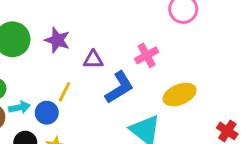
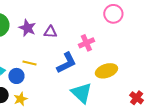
purple triangle: (93, 60) -> (50, 32), moved
yellow line: (64, 92) -> (29, 63), turned 72

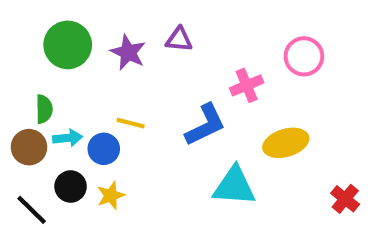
pink circle: (113, 14) -> (304, 56), moved
purple triangle: (50, 32) -> (179, 39), moved
cyan triangle: (82, 93) -> (234, 186), turned -40

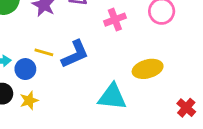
pink cross: (247, 85) -> (115, 20), moved
blue L-shape: (205, 125) -> (75, 54), moved

